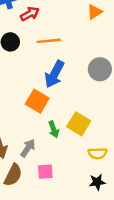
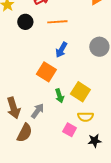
blue arrow: (54, 74) -> (61, 50), size x0.7
yellow semicircle: (98, 153) -> (86, 117), moved
pink square: (45, 172) -> (70, 130), moved, turned 32

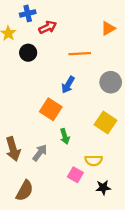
orange line: (57, 22) -> (80, 54), moved
yellow square: (80, 92) -> (105, 123), moved
brown semicircle: (25, 133) -> (25, 191), moved

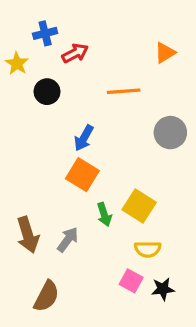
blue arrow: (68, 85) -> (84, 138), moved
yellow square: (105, 123) -> (139, 206), moved
pink square: (75, 175) -> (131, 281), moved

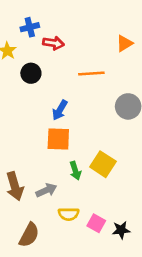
red arrow: (75, 53) -> (53, 43), turned 36
orange square: (82, 175) -> (58, 139), turned -30
gray arrow: (68, 240) -> (46, 190), turned 30
yellow semicircle: (148, 249) -> (69, 214), moved

